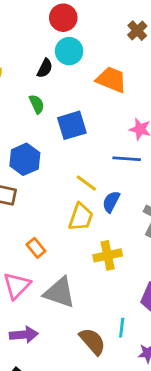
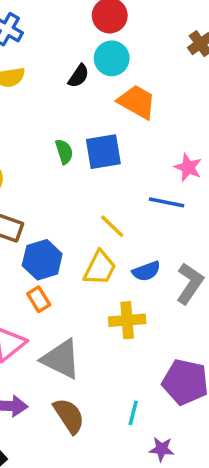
orange trapezoid: (111, 80) -> (137, 102), moved
green semicircle: (37, 104) -> (64, 152), moved
blue hexagon: (25, 159) -> (42, 260), moved
blue semicircle: (111, 202) -> (146, 271), moved, turned -145
brown semicircle: (92, 341) -> (69, 416), moved

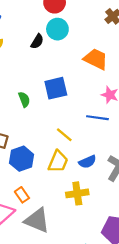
orange trapezoid: (137, 102) -> (96, 59), moved
green semicircle: (64, 152) -> (24, 99), moved
orange rectangle: (39, 299) -> (22, 195), moved

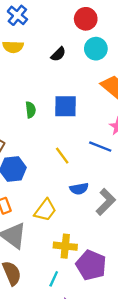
cyan circle: (57, 29) -> (96, 49), moved
yellow trapezoid: (58, 162) -> (45, 210), moved
yellow cross: (77, 193) -> (65, 246), moved

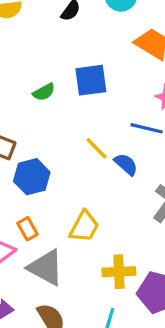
green semicircle: (31, 110) -> (44, 92), turned 77
blue semicircle: (79, 189) -> (126, 164), moved, turned -120

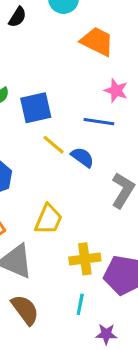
blue square: (91, 80) -> (36, 108), moved

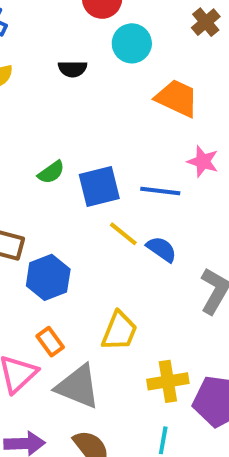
black semicircle: (17, 17) -> (73, 69), turned 60
blue line: (99, 122) -> (160, 191), moved

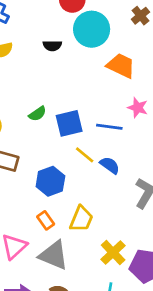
cyan circle: (132, 43) -> (92, 29), size x1.4
blue hexagon: (48, 277) -> (50, 181), moved
orange rectangle: (50, 342) -> (46, 220), moved
yellow cross: (168, 381) -> (113, 253), turned -35

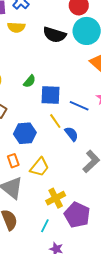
black semicircle: (52, 46) -> (55, 35), size x1.6
green semicircle: (37, 114) -> (30, 81), turned -32

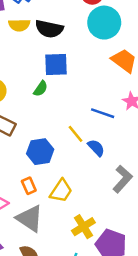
black semicircle: (55, 35) -> (49, 29), moved
blue square: (51, 95) -> (56, 65), moved

